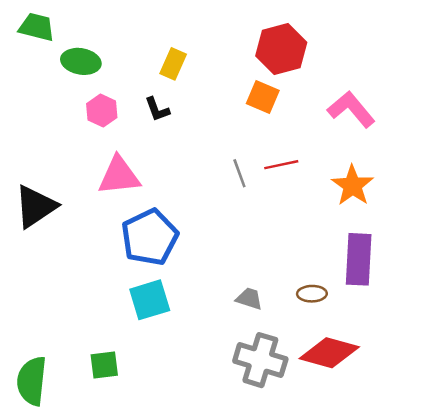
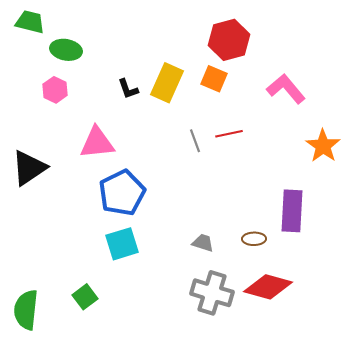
yellow rectangle: (173, 64) -> (167, 83), moved, size x1.5
pink hexagon: (102, 111) -> (55, 90), moved
orange star: (352, 186) -> (323, 146), moved
green square: (104, 365) -> (85, 297), turned -30

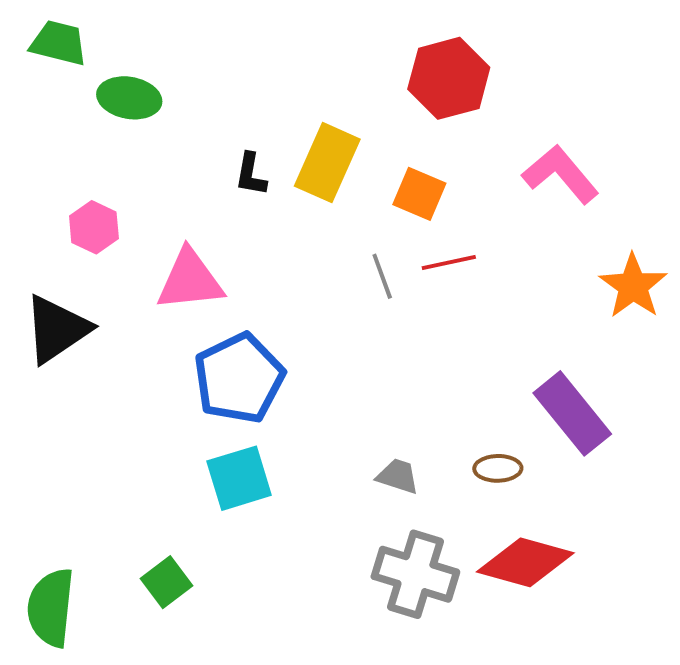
orange square: (214, 79) -> (419, 194), moved
black L-shape: (128, 89) -> (251, 174), turned 30
pink hexagon: (55, 90) -> (94, 227), moved
purple rectangle: (292, 211) -> (572, 413), turned -42

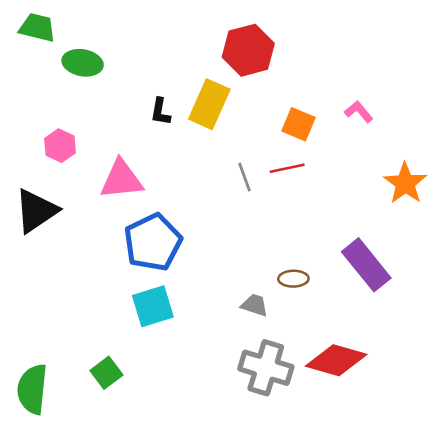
red hexagon: (449, 78) -> (248, 50), moved
pink L-shape: (561, 174) -> (359, 112), size x0.6
orange square: (419, 194) -> (298, 124), moved
brown ellipse: (498, 468) -> (293, 279), moved

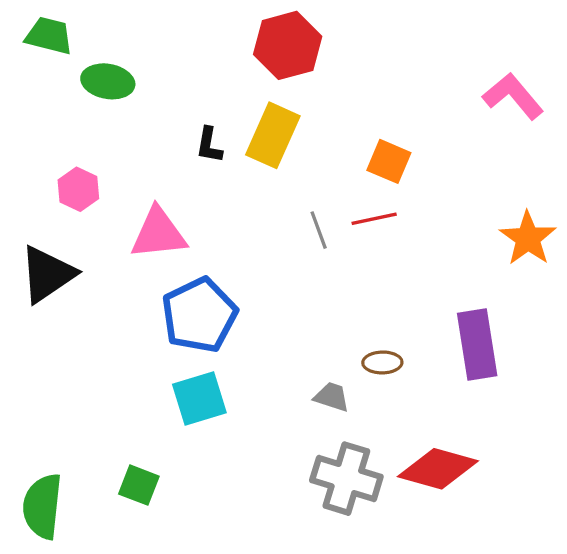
red hexagon: (248, 50) -> (288, 45), moved
pink L-shape: (359, 112) -> (513, 96), moved, size x1.6
purple rectangle: (366, 265) -> (477, 345), turned 30
green square: (106, 373) -> (139, 485), turned -32

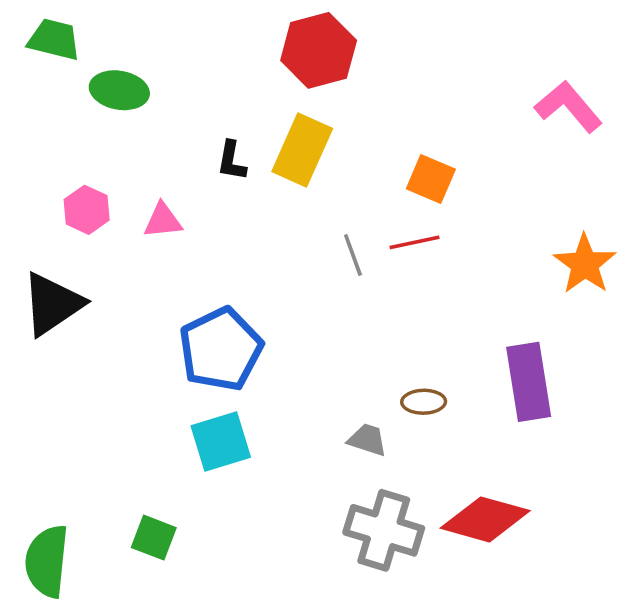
pink triangle: (158, 233) -> (163, 221), moved, size x0.6

